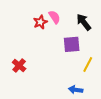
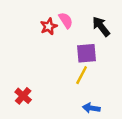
yellow line: (88, 64) -> (82, 75), moved
red cross: (19, 66) -> (23, 96), moved

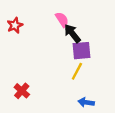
red star: (49, 26) -> (15, 25), moved
black arrow: (101, 26) -> (72, 33), moved

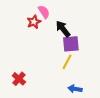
pink semicircle: (62, 20) -> (44, 12), moved
red star: (15, 25) -> (34, 22), moved

